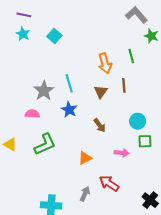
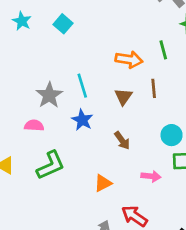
orange arrow: (105, 63) -> (129, 60), turned -66

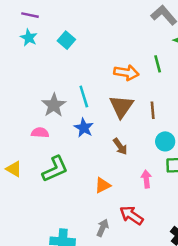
brown line: (154, 88) -> (153, 110), moved
brown triangle: (123, 97) -> (121, 106), size x1.5
pink arrow: (151, 176) -> (146, 179), turned -102

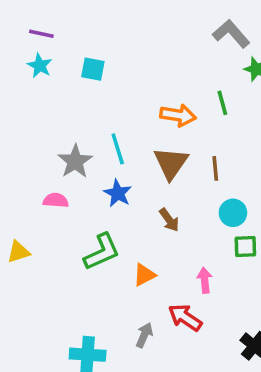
cyan square: (66, 40) -> (93, 69), turned -30
yellow triangle: (14, 169) -> (18, 252), turned -48
green L-shape: (55, 169) -> (102, 252), moved
pink arrow: (146, 179) -> (205, 280), moved

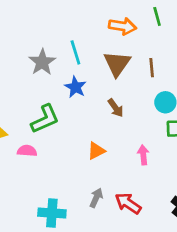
pink semicircle: (56, 200) -> (27, 151), moved
green L-shape: (102, 252) -> (45, 119), moved
red arrow: (185, 317) -> (128, 203), moved

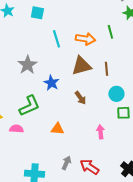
cyan line: (75, 52) -> (56, 39), moved
brown triangle: (117, 64) -> (81, 66), turned 40
orange triangle: (96, 151) -> (57, 129), moved, turned 32

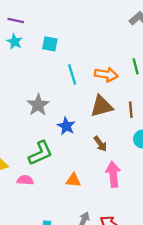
pink arrow: (100, 132) -> (113, 174), moved, size x1.5

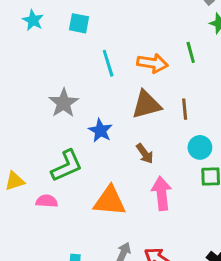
orange triangle: (73, 180) -> (110, 201), size x1.6

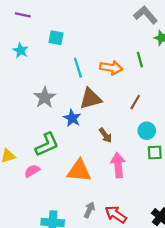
cyan star: (33, 20) -> (21, 50), moved
brown triangle: (146, 105) -> (91, 99), moved
brown line: (185, 109) -> (135, 102), turned 35
pink semicircle: (47, 201) -> (32, 171), turned -35

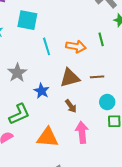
cyan square: (56, 38) -> (27, 20), size x1.5
brown triangle: (91, 99) -> (70, 78), moved
brown line: (135, 102) -> (97, 77), turned 56

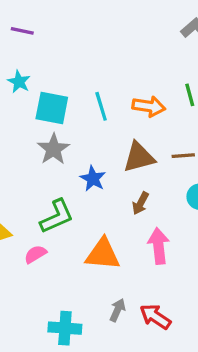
cyan square: (27, 20) -> (52, 108), moved
brown arrow: (71, 106) -> (141, 203), turned 64

